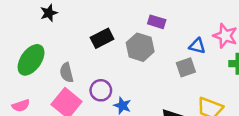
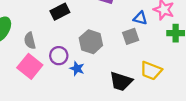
gray hexagon: (140, 47) -> (91, 42), moved

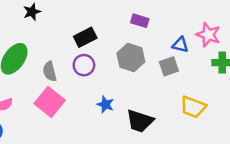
gray hexagon: (91, 42) -> (131, 58), moved
purple circle: (59, 56) -> (84, 65), moved
black trapezoid: (121, 81) -> (140, 121), moved

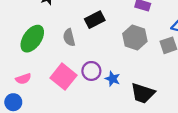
purple circle: (84, 65) -> (91, 71), moved
gray semicircle: (50, 71) -> (69, 37), moved

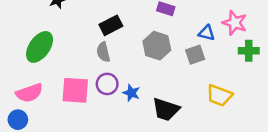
gray semicircle: (69, 37) -> (103, 52), moved
pink square: (63, 77) -> (75, 90), turned -35
pink semicircle: (23, 79) -> (29, 93), size x1.5

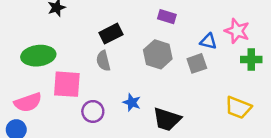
green ellipse: (40, 47) -> (38, 56), turned 48
purple circle: (107, 84) -> (93, 111), moved
pink square: (75, 90) -> (67, 84), moved
yellow trapezoid: (219, 95) -> (238, 108), moved

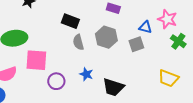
black rectangle: (111, 34) -> (70, 21), turned 48
green cross: (251, 60) -> (178, 41), turned 35
gray semicircle: (103, 61) -> (78, 42), moved

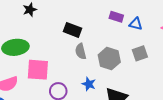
blue triangle: (145, 27) -> (136, 24), moved
gray hexagon: (106, 37) -> (109, 59), moved

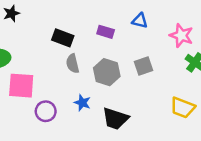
purple rectangle: (116, 17) -> (106, 32), moved
blue triangle: (136, 24) -> (140, 21), moved

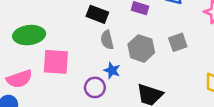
blue star: (82, 103) -> (112, 70), moved
purple circle: (46, 111) -> (95, 87), moved

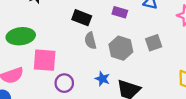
blue star: (112, 70) -> (102, 79), moved
purple circle: (95, 87) -> (64, 83), moved

